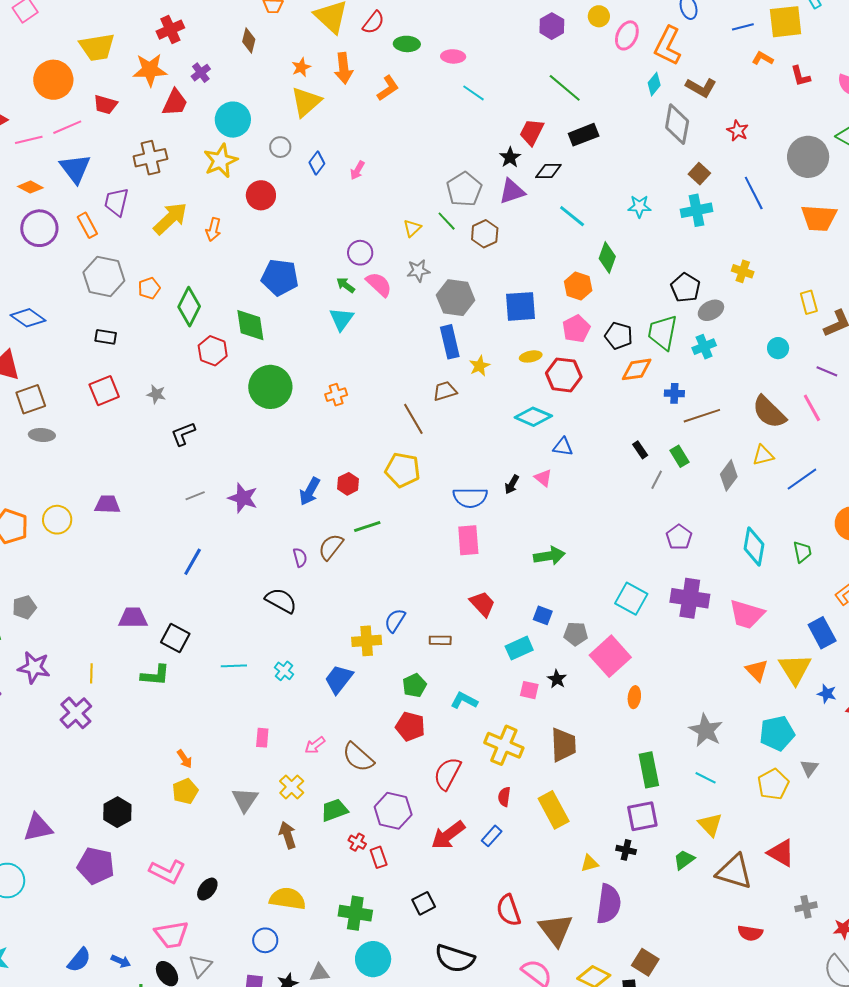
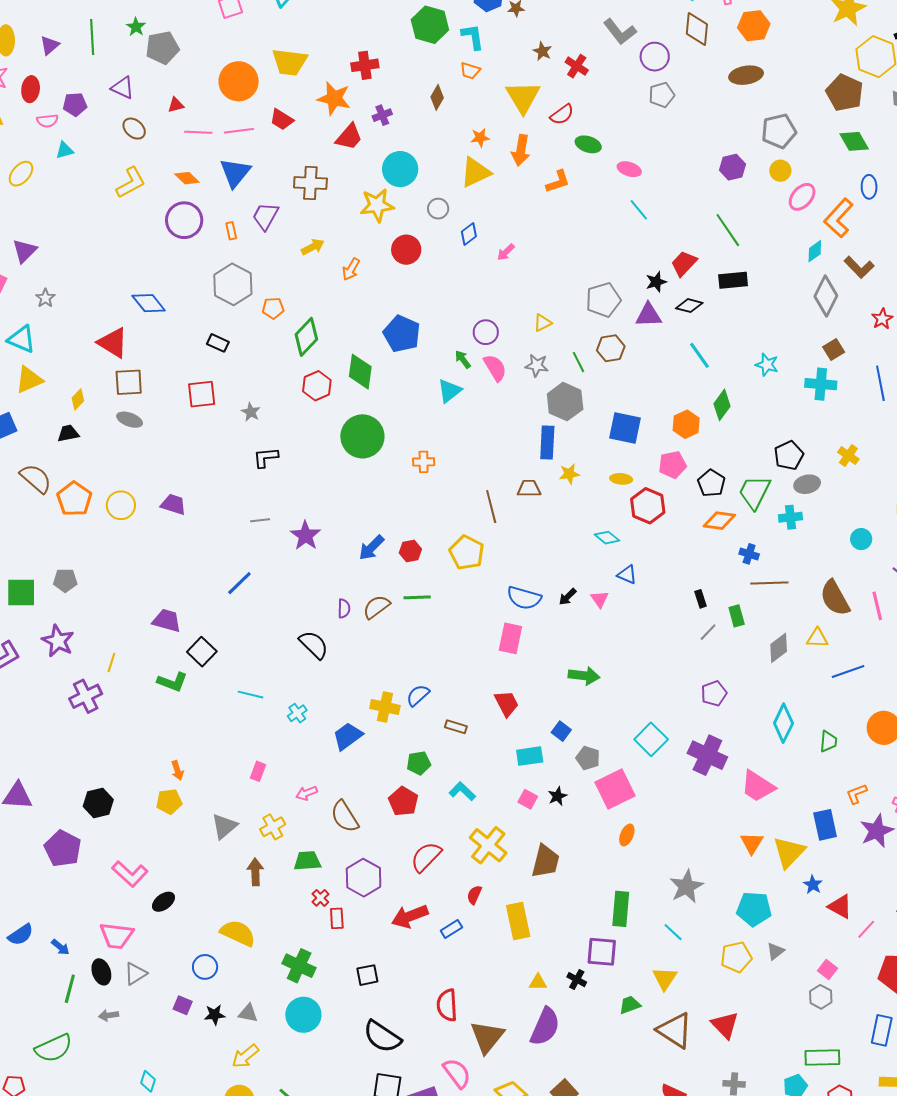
yellow arrow: (170, 218) -> (313, 247), size x0.6
green line: (447, 221) -> (579, 362), moved
orange rectangle: (87, 225) -> (231, 231), size x0.7
cyan diamond: (533, 417) -> (607, 538), size x0.7

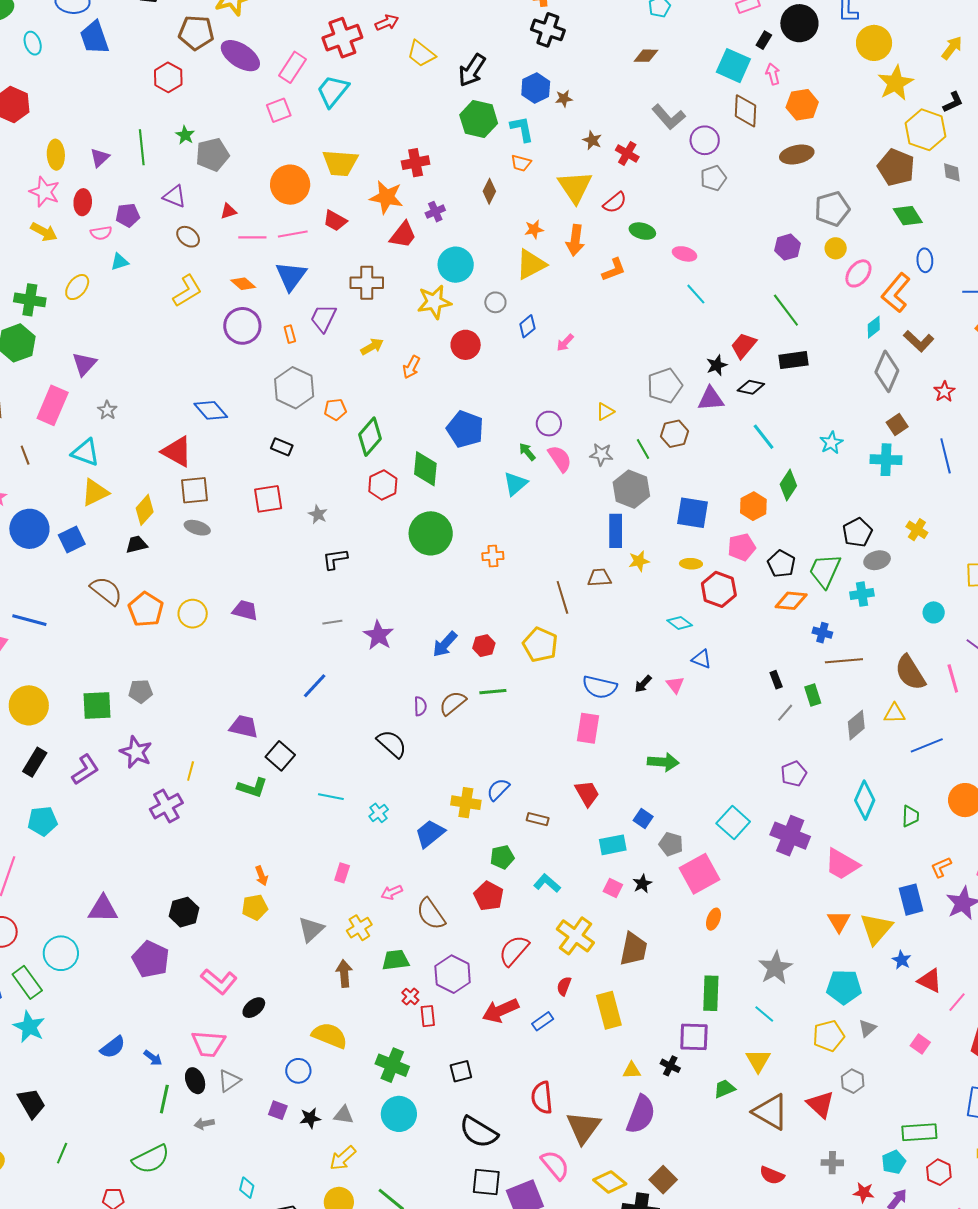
cyan star: (767, 365) -> (831, 443), turned 30
yellow diamond: (78, 399) -> (145, 510), size x1.4
gray hexagon: (821, 997) -> (853, 1081), moved

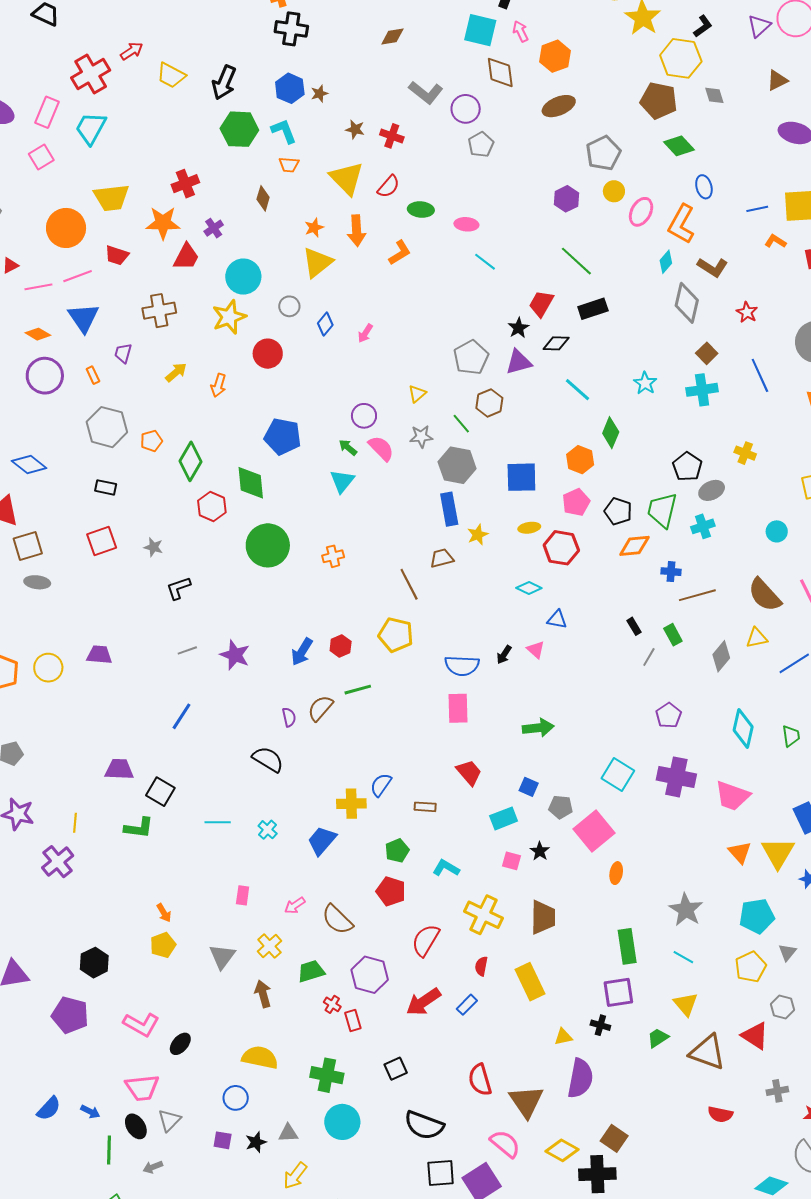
purple trapezoid: (323, 318) -> (123, 353), size x0.7

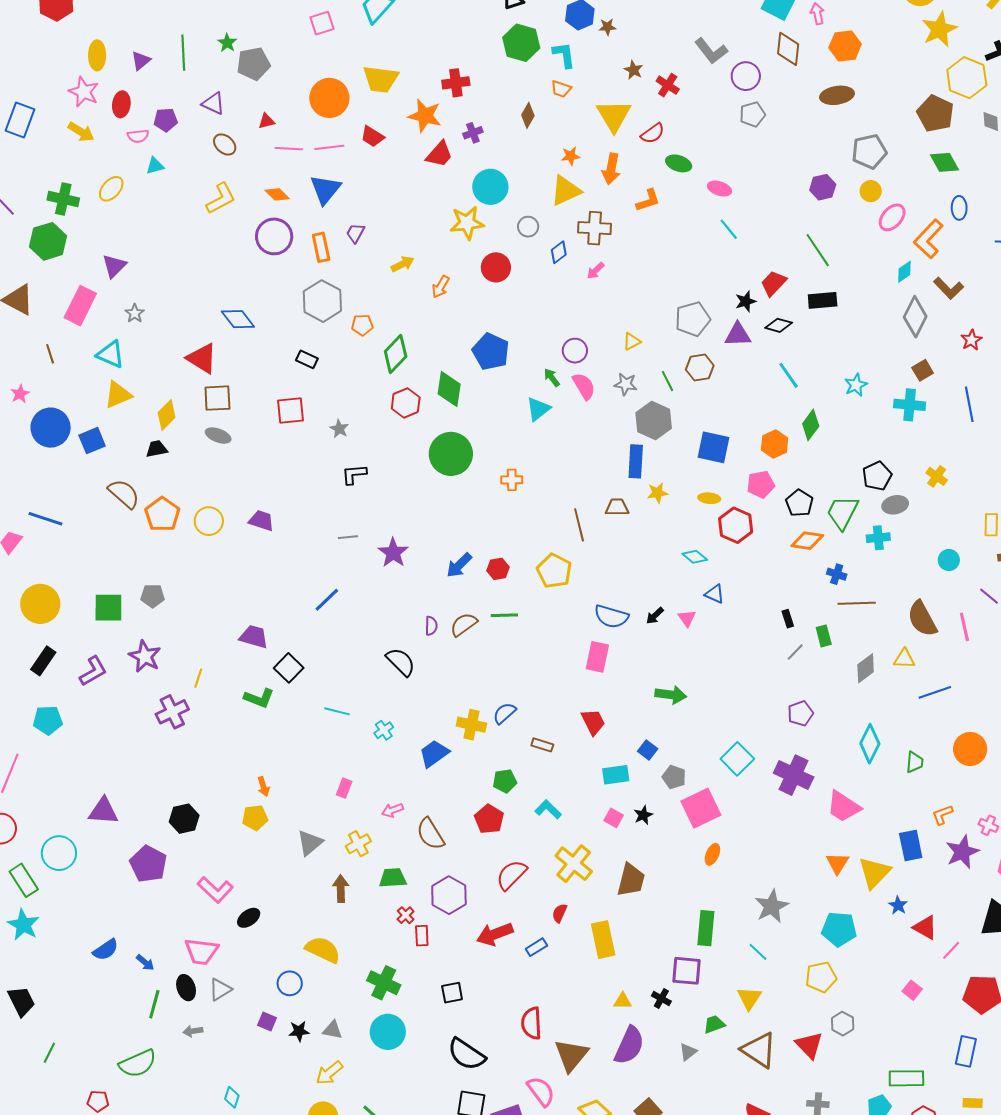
brown cross: (159, 311) -> (595, 228), moved
orange rectangle: (93, 375) -> (321, 247), size x1.6
gray triangle: (787, 952) -> (688, 1052), moved

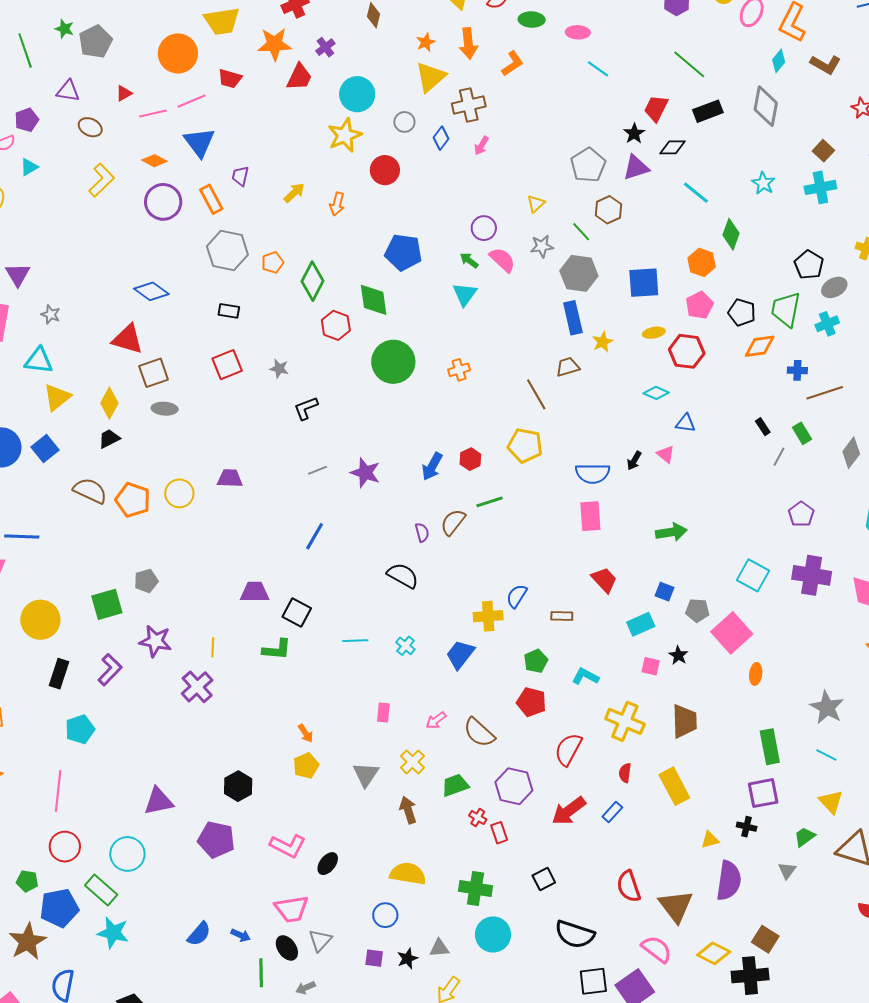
gray diamond: (915, 317) -> (766, 106), moved

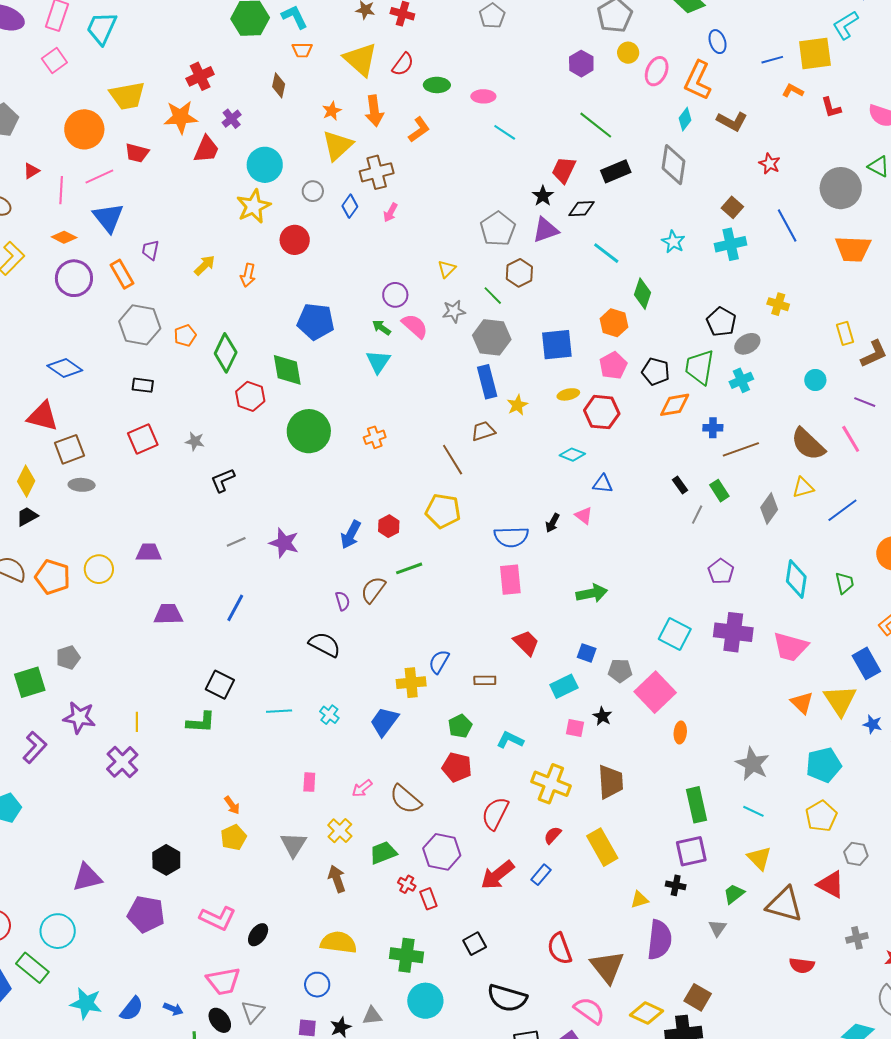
pink line: (153, 113) -> (61, 190), turned -72
purple trapezoid: (255, 592) -> (168, 614), moved
red semicircle: (625, 773) -> (553, 835), turned 36
cyan star: (113, 933) -> (86, 1003), moved

